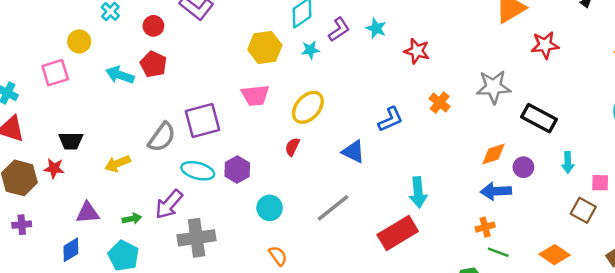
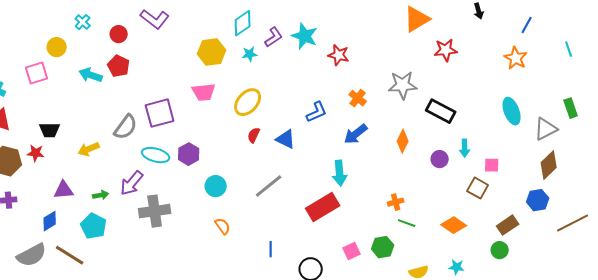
cyan star: (376, 28) -> (305, 36), size x1.5
red semicircle: (292, 147) -> (254, 135), moved
orange diamond: (493, 154) -> (403, 141), turned -45
purple circle: (523, 167) -> (440, 159), moved
blue arrow: (496, 191) -> (356, 134), moved, turned -35

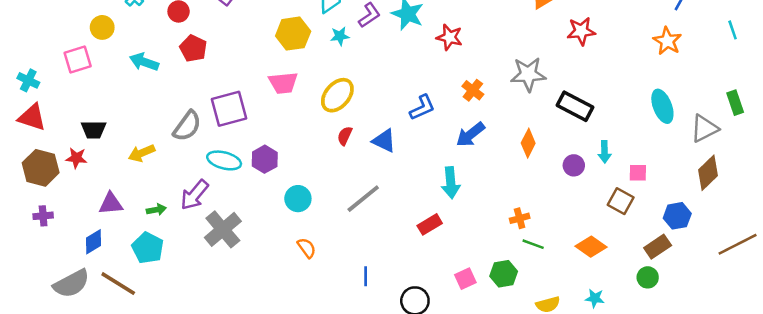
red pentagon: (119, 66) -> (193, 48), moved
blue hexagon: (538, 200) -> (677, 216), moved
red rectangle: (323, 207) -> (430, 224), size x0.6
gray cross: (155, 211) -> (223, 229), turned -32

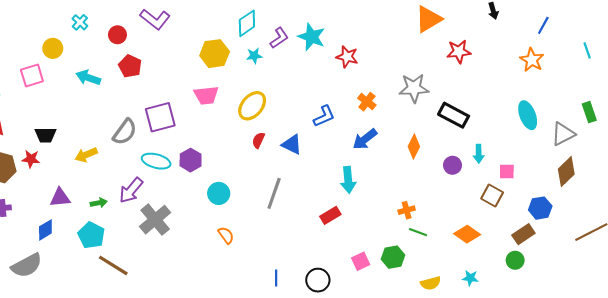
gray line: (363, 199) -> (274, 193), turned -32
blue line: (366, 276) -> (276, 278), moved
brown line: (118, 284) -> (113, 265), moved

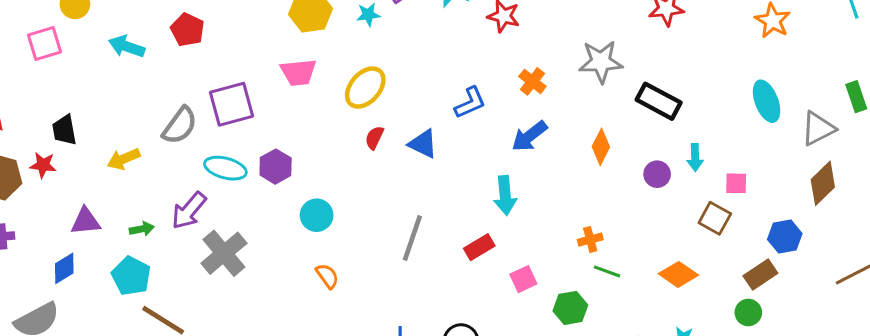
black trapezoid: (45, 135) -> (64, 130), turned 80
gray line: (274, 193) -> (412, 238), moved
pink square: (361, 261) -> (523, 279), moved

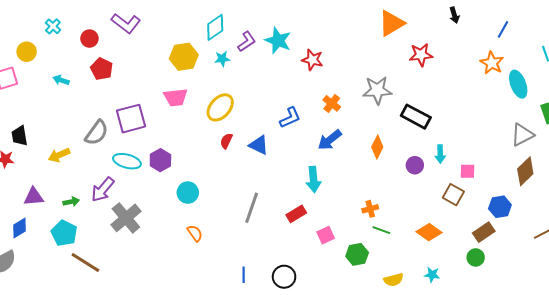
cyan arrow: (127, 46) -> (61, 80), size x0.7
cyan ellipse: (767, 101) -> (518, 84), moved

